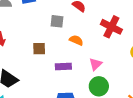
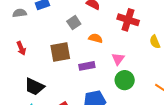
gray square: (57, 21) -> (74, 23), turned -32
brown square: (39, 49) -> (60, 52), size x1.5

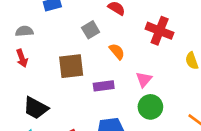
gray semicircle: (20, 13) -> (24, 31), moved
orange semicircle: (96, 38) -> (117, 51), turned 32

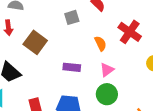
orange semicircle: (117, 51) -> (100, 43), moved
brown square: (71, 66) -> (35, 42), moved, turned 30

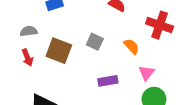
gray square: (72, 17) -> (95, 42), moved, turned -32
brown square: (35, 42) -> (59, 51), moved

